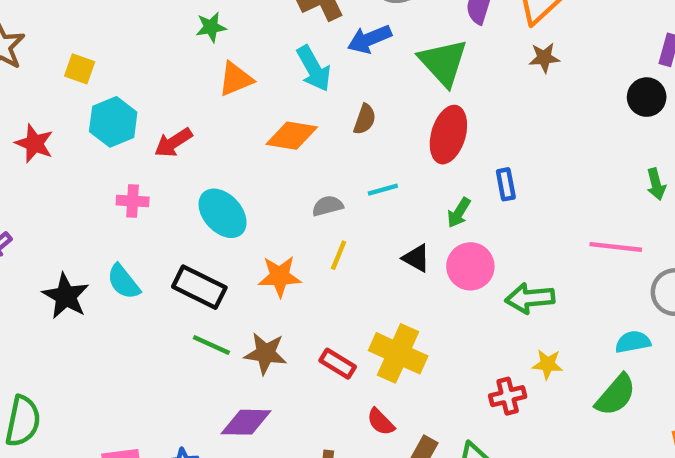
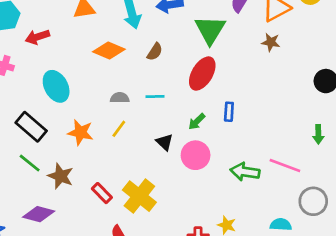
green arrow: (530, 298) -> (245, 172), moved

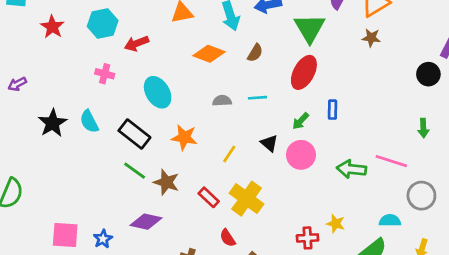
yellow line: (119, 129) -> (229, 154), moved

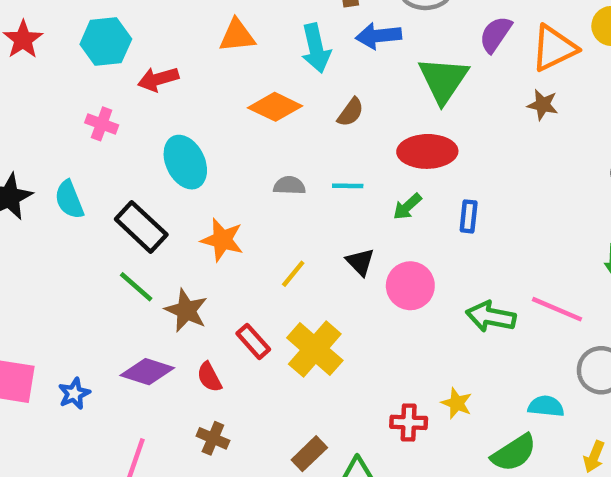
red ellipse: (304, 72) -> (427, 151), turned 56
green arrow: (301, 121) -> (407, 207), moved
red semicircle: (228, 238) -> (209, 377), moved

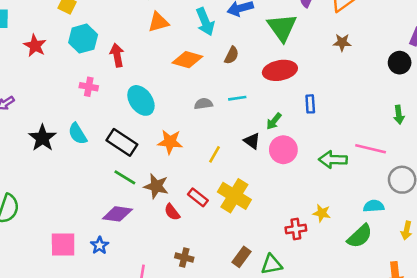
red arrow: (158, 79) -> (117, 55), turned 105
brown star: (543, 105) -> (342, 42), moved
green arrow: (407, 207) -> (274, 121), moved
purple diamond: (147, 372) -> (117, 214), moved
red semicircle: (209, 377) -> (172, 212), moved

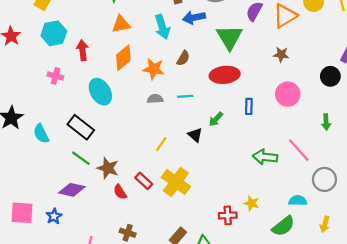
orange diamond: (187, 60) -> (123, 58), moved, turned -60
cyan semicircle: (78, 134) -> (41, 134), moved
orange star: (170, 142) -> (154, 69), moved
pink line: (371, 149) -> (299, 150), turned 30
pink circle: (283, 150) -> (288, 94), moved

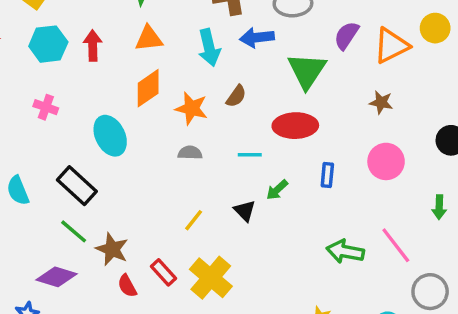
red arrow: (83, 50) -> (93, 46), moved
cyan line: (185, 96) -> (250, 155), moved

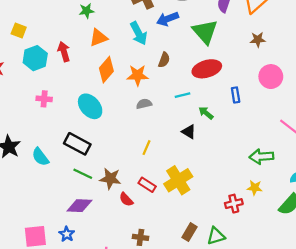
green arrow: (277, 190) -> (206, 113), turned 96
yellow line: (194, 220) -> (147, 148), moved
green arrow: (345, 251) -> (261, 157), moved
yellow cross: (211, 278) -> (178, 180), turned 32

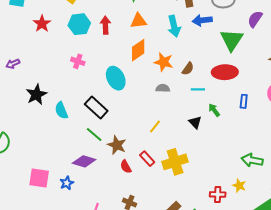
brown semicircle: (164, 60) -> (188, 69), moved

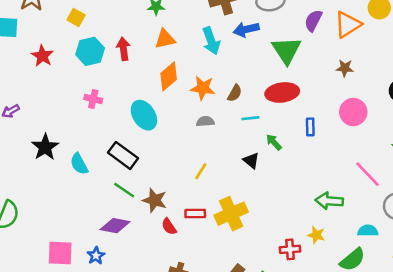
red rectangle: (147, 159) -> (195, 213), turned -42

